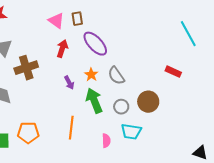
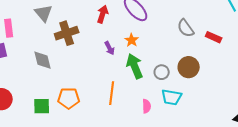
gray semicircle: (116, 76) -> (186, 28), moved

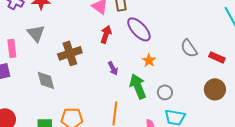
gray triangle: (44, 13) -> (36, 33), moved
orange star: (132, 40) -> (149, 60), moved
brown circle: (189, 67) -> (215, 89), moved

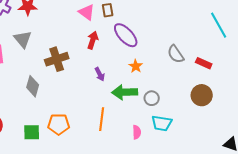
gray diamond: (46, 80) -> (33, 86), turned 30
green arrow: (138, 86) -> (125, 92), turned -70

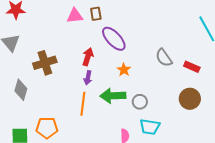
pink triangle: (87, 12) -> (75, 16), turned -42
red arrow: (93, 40) -> (88, 57), moved
purple arrow: (100, 74) -> (88, 78), turned 40
orange line: (102, 119) -> (83, 104), moved

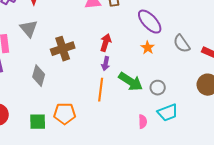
purple ellipse: (114, 39) -> (150, 22), moved
orange star: (124, 70) -> (148, 48), moved
green arrow: (113, 96) -> (131, 82), turned -145
cyan trapezoid: (150, 127) -> (168, 113), turned -30

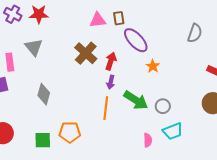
purple ellipse: (150, 22) -> (136, 40), moved
gray semicircle: (182, 44) -> (195, 33), moved, turned -126
brown cross: (63, 49) -> (86, 53), moved, turned -30

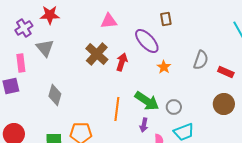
purple cross: (13, 14) -> (24, 28), moved, turned 30
brown rectangle: (119, 18) -> (166, 19), moved
gray semicircle: (195, 33) -> (201, 60), moved
purple arrow: (111, 82) -> (144, 125), moved

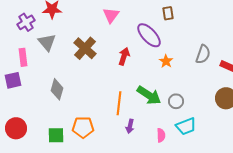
pink triangle: (109, 21) -> (111, 15), turned -48
brown cross: (97, 54) -> (85, 48), moved
purple arrow: (144, 125) -> (130, 126), moved

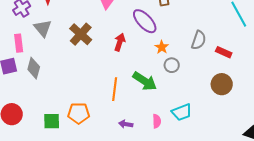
gray diamond: (57, 89) -> (34, 68), moved
gray circle: (176, 101) -> (172, 65), moved
purple arrow: (130, 126) -> (126, 124), moved, turned 88

